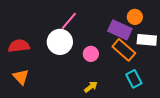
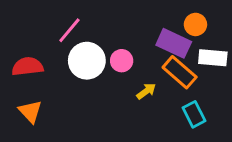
pink line: (69, 21) -> (69, 30), moved
pink circle: (91, 54) -> (122, 61), moved
yellow arrow: (91, 87) -> (146, 91), moved

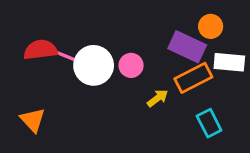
pink line: (69, 30) -> (65, 56), moved, turned 72
red semicircle: (27, 66) -> (41, 50), moved
orange rectangle: (180, 72) -> (193, 78), turned -68

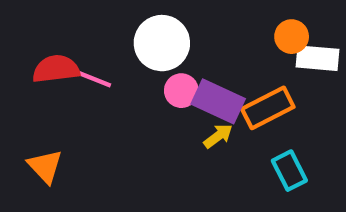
purple rectangle: (187, 47) -> (218, 101), moved
white rectangle: (229, 62) -> (318, 58), moved
white circle: (94, 65) -> (162, 43), moved

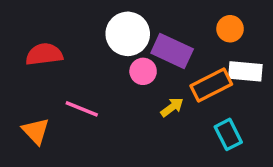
white rectangle: (318, 58) -> (245, 71), moved
pink line: (91, 78) -> (82, 109), moved
purple rectangle: (218, 101) -> (172, 51), moved

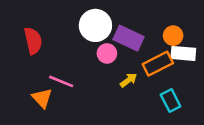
orange circle: (230, 29) -> (173, 36), moved
red semicircle: (44, 54) -> (33, 41), turned 84
orange triangle: (36, 131) -> (42, 98), moved

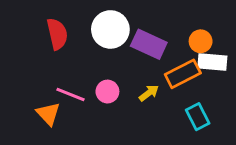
red semicircle: (33, 41) -> (57, 34), moved
pink circle: (107, 53) -> (107, 92), moved

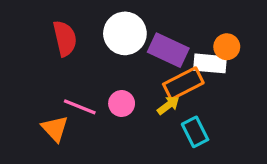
white rectangle: (212, 62) -> (210, 63), moved
orange rectangle: (183, 74) -> (183, 83), moved
cyan rectangle: (198, 117) -> (195, 132), moved

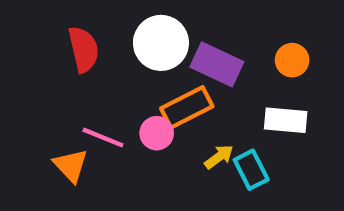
white rectangle: (210, 63) -> (286, 120), moved
orange rectangle: (183, 83) -> (187, 107), moved
yellow arrow: (168, 105) -> (219, 157), moved

